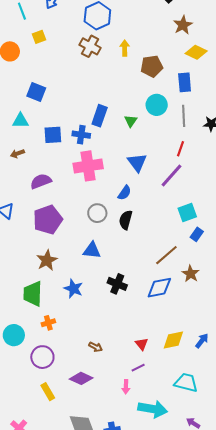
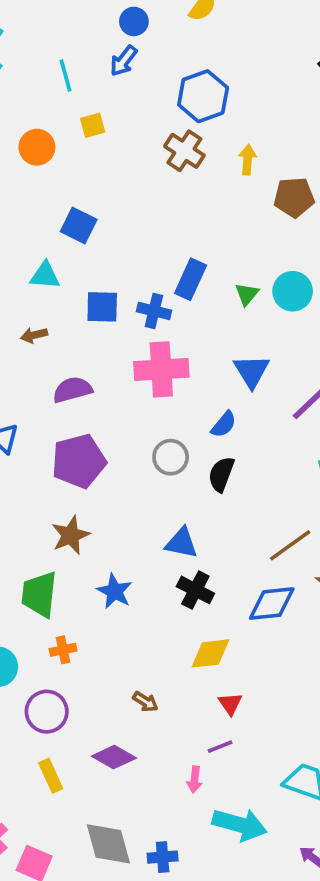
cyan circle: (157, 105) -> (293, 291), moved
blue triangle: (92, 250) -> (181, 543), moved
yellow diamond: (173, 340) -> (210, 653), moved

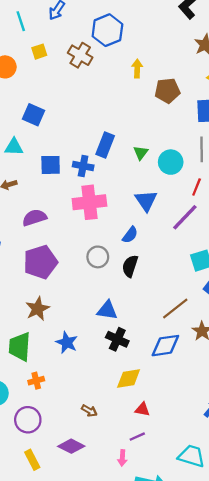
brown cross: (184, 151) -> (80, 55), moved
cyan circle: (293, 291) -> (171, 162), moved
red triangle: (230, 704) -> (142, 409), turned -42

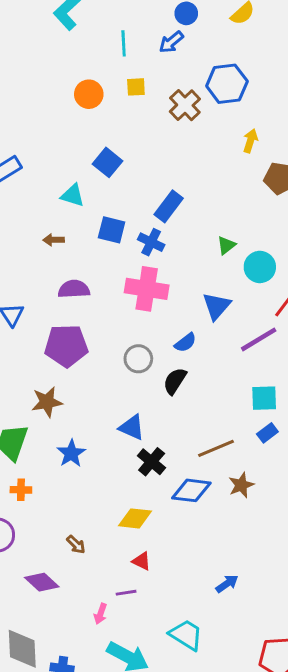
blue rectangle: (105, 145) -> (169, 206), moved
black cross: (117, 339) -> (152, 462), moved

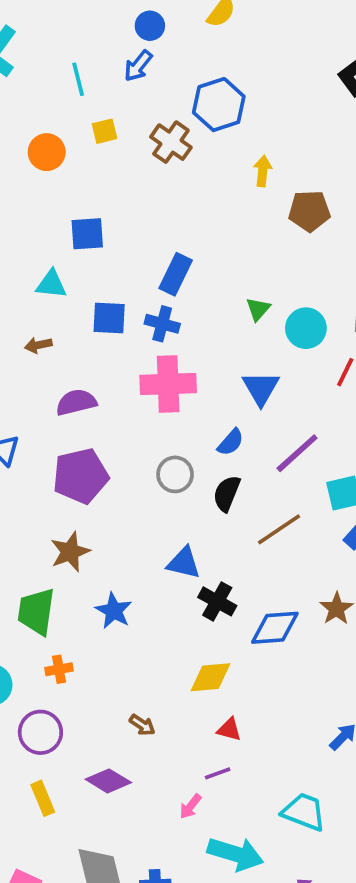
blue square: (107, 162) -> (87, 234), turned -32
purple line: (259, 339) -> (297, 453), moved
brown line: (216, 448) -> (279, 529), moved
pink arrow: (100, 614) -> (190, 806), turned 30

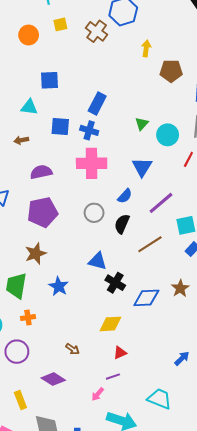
red triangle: (229, 729) -> (120, 353), turned -40
yellow rectangle: (43, 798) -> (20, 400), moved

